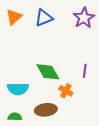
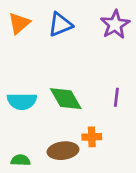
cyan semicircle: (18, 89) -> (22, 101), moved
orange cross: (66, 91) -> (92, 137), moved, turned -32

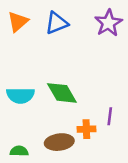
purple line: (116, 97) -> (110, 116), moved

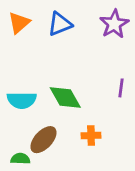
purple line: (110, 116) -> (121, 88), moved
brown ellipse: (59, 142) -> (43, 140), moved, turned -40

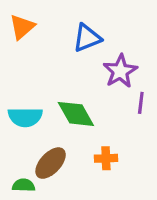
blue triangle: (60, 24) -> (87, 38), moved
purple star: (114, 24) -> (120, 71), moved

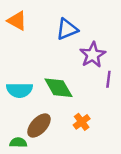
orange triangle: (22, 27) -> (17, 21), turned -50
orange cross: (106, 158) -> (82, 122), turned -35

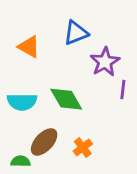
orange triangle: (17, 21) -> (29, 47), moved
orange cross: (82, 122) -> (83, 148), moved

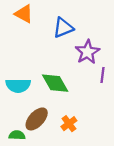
orange triangle: (29, 47) -> (24, 14), moved

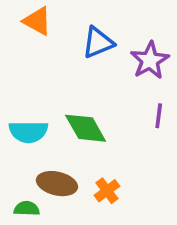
purple star: (87, 52) -> (150, 60), moved
brown ellipse: (37, 119) -> (57, 184), turned 60

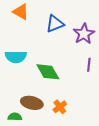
cyan semicircle: (28, 132) -> (16, 57), moved

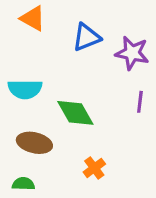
purple star: (84, 34) -> (132, 53), turned -30
brown ellipse: (32, 103) -> (34, 143), moved

